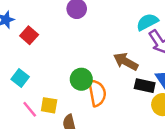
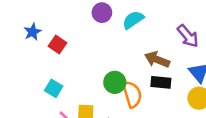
cyan semicircle: (147, 22) -> (133, 20), moved
black rectangle: (145, 86) -> (161, 82), moved

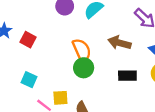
black rectangle: (161, 82) -> (127, 76), moved
orange semicircle: (132, 94) -> (82, 50), moved

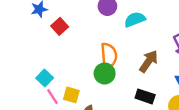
brown arrow: (119, 43) -> (149, 61), turned 90
cyan square: (29, 80) -> (45, 78), moved

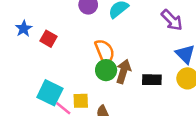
brown arrow: (149, 61) -> (123, 71), moved
cyan square: (45, 78) -> (50, 93), size x1.5

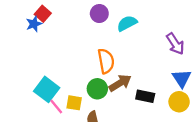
red square: (49, 39) -> (43, 14), moved
green circle: (106, 70) -> (97, 89), moved
brown arrow: (123, 71) -> (120, 83), turned 30

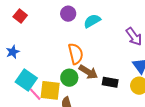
blue star: (34, 24) -> (13, 52), moved
brown arrow: (120, 83) -> (88, 72), turned 66
yellow square: (74, 103) -> (50, 90), size x1.5

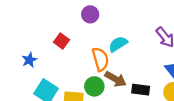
red square: (20, 16) -> (62, 41), moved
cyan semicircle: (92, 21) -> (118, 44), moved

